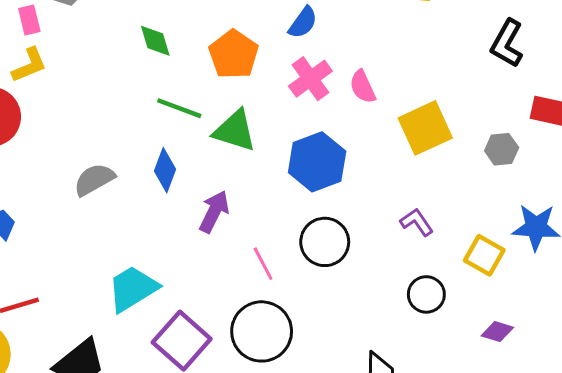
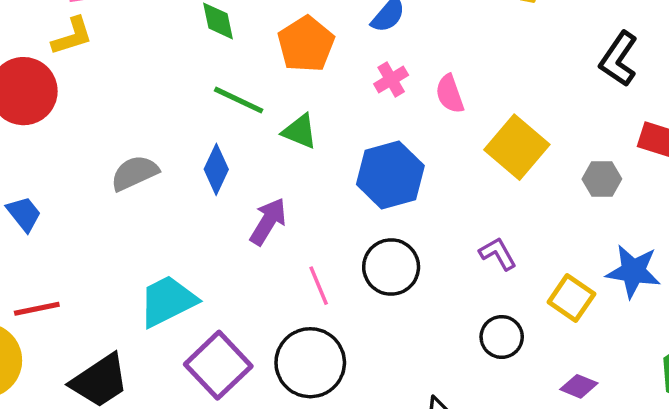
pink cross: (310, 79) -> (391, 80), size x0.7
yellow square: (425, 128) -> (517, 147), turned -30
green triangle: (235, 131) -> (300, 131), size x0.7

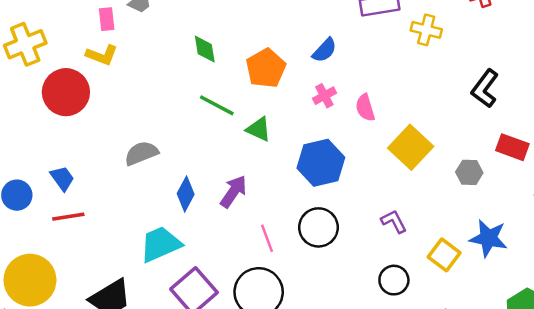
yellow L-shape: (72, 36) -> (102, 55), turned 36
blue diamond: (216, 169) -> (186, 194), moved
red line: (37, 309) -> (68, 217), moved

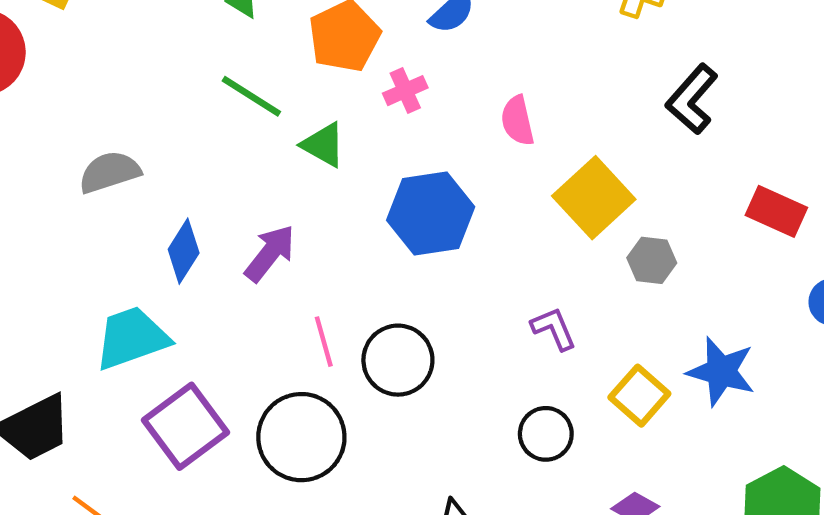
black L-shape: (485, 89) -> (692, 99), moved
pink cross: (324, 96) -> (405, 91), moved
gray hexagon: (469, 172) -> (652, 260), moved
black circle: (318, 227) -> (398, 360), moved

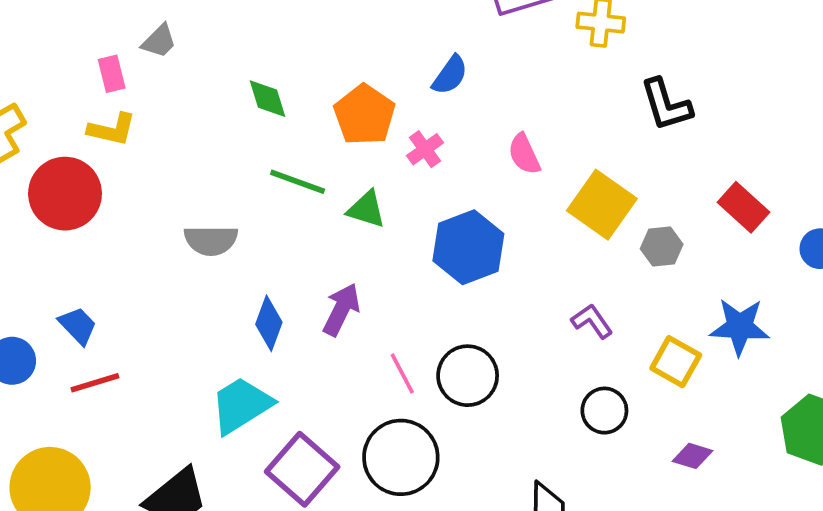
black L-shape: (692, 99) -> (666, 105), turned -46
gray semicircle: (110, 172) -> (211, 240), moved, turned -150
red rectangle: (776, 211) -> (743, 207), moved, turned 30

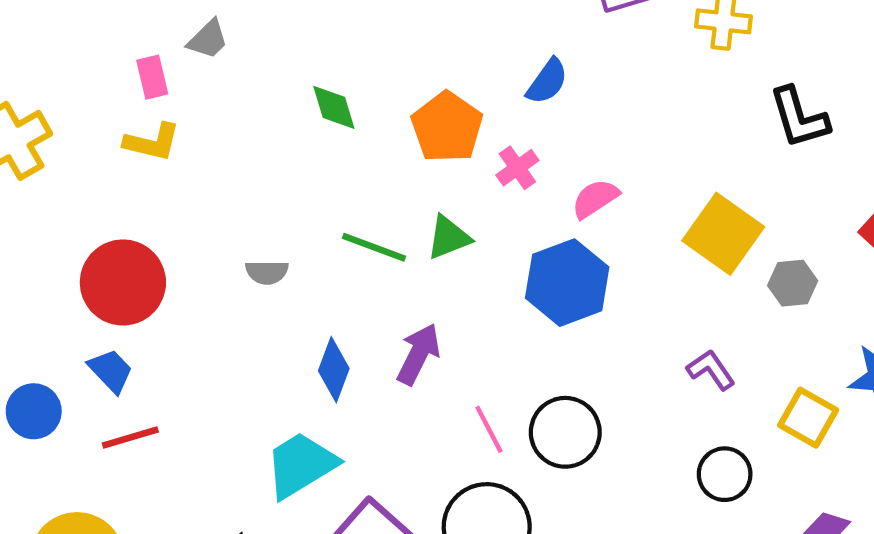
pink semicircle: (524, 154) -> (595, 199), moved, turned 81
green line: (298, 182) -> (374, 247), moved
red circle: (65, 194) -> (123, 282), moved
green triangle: (366, 209) -> (449, 237), turned -39
gray semicircle: (211, 240) -> (267, 272), size x0.7

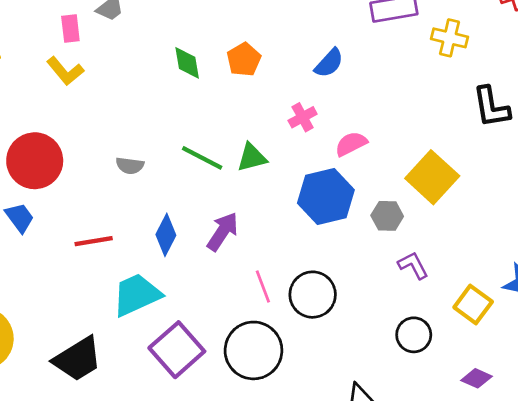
orange pentagon: (447, 127) -> (244, 60), moved, size x0.7
yellow L-shape: (152, 142) -> (65, 71), turned 30
gray hexagon: (793, 283) -> (387, 216), moved
red line: (130, 438) -> (94, 241), moved

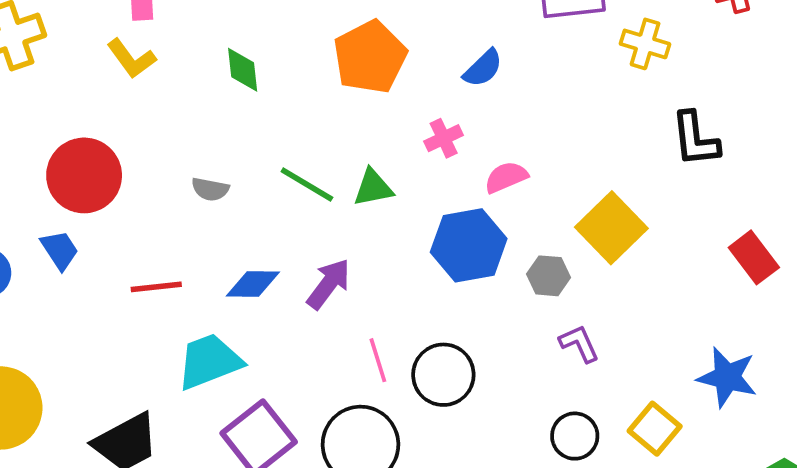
orange pentagon: (244, 60) -> (370, 57), size x1.6
green diamond: (187, 63) -> (243, 70), moved
blue diamond: (166, 235) -> (253, 284), turned 60
yellow square: (473, 305) -> (655, 429), moved

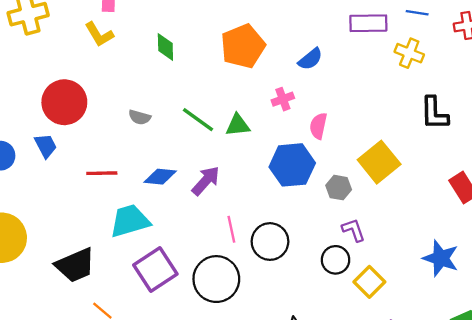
pink semicircle: (506, 177) -> (318, 126), turned -60
yellow square: (655, 429) -> (369, 282), moved
black circle: (575, 436) -> (336, 260), moved

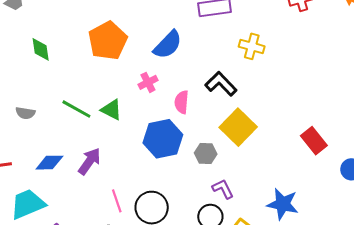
yellow cross: (409, 53) -> (252, 46), moved
blue semicircle: (310, 59) -> (168, 45), size x1.4
black L-shape: (434, 113) -> (221, 84), moved, turned 144
green triangle: (238, 125) -> (111, 110), turned 40
blue star: (441, 258) -> (283, 204), moved

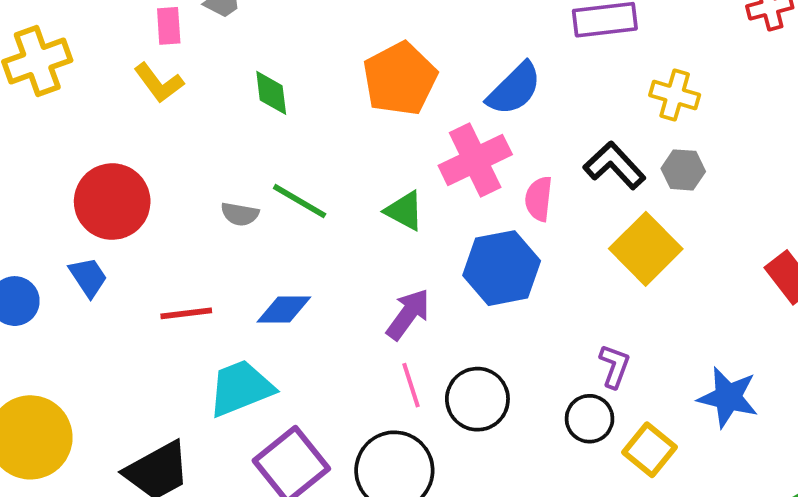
pink cross: (148, 82) -> (475, 160), size x1.8
green line: (76, 109) -> (300, 201), moved
gray hexagon: (206, 154) -> (683, 170), moved
purple arrow: (89, 161) -> (408, 314), moved
purple L-shape: (223, 189) -> (614, 366), turned 45

